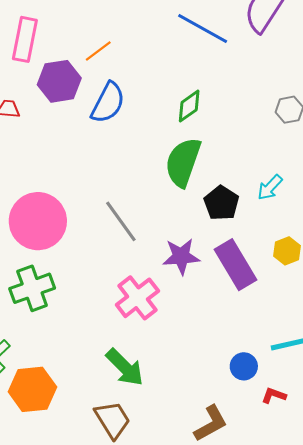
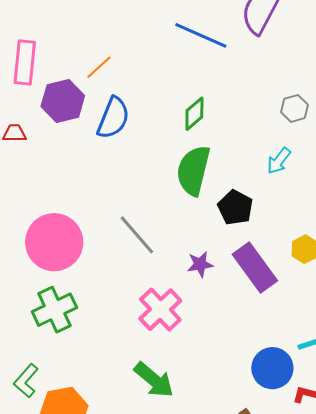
cyan arrow: (270, 187) -> (279, 161), moved
purple star: (181, 256) -> (200, 264), size x0.7
blue circle: (244, 366) -> (272, 368), size x1.5

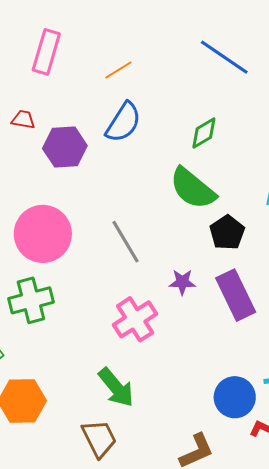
purple hexagon: (63, 101) -> (65, 147), moved
green semicircle: (193, 170) -> (193, 188), turned -75

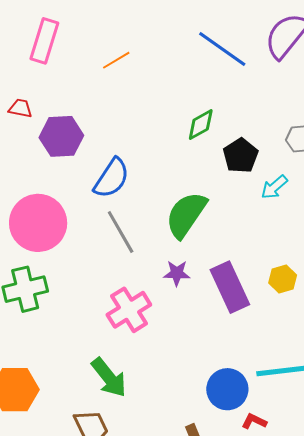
blue semicircle: (123, 122) -> (112, 178), moved
green semicircle: (193, 188) -> (186, 215), moved, turned 84
black pentagon: (227, 233) -> (241, 156), moved

